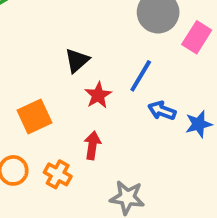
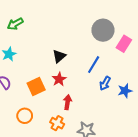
red star: (98, 95) -> (59, 79), moved
blue arrow: (162, 111) -> (105, 83), turned -80
orange cross: (58, 174) -> (57, 123), moved

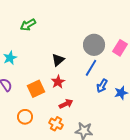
green arrow: (15, 24) -> (28, 25), moved
gray circle: (103, 30) -> (94, 45), moved
red arrow: (67, 102) -> (66, 104), turned 56

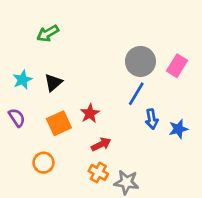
black triangle: (58, 60) -> (53, 83), moved
blue arrow: (102, 86) -> (152, 119), turned -40
orange cross: (56, 124) -> (98, 172), moved

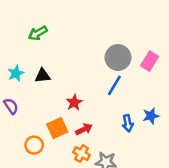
black triangle: (53, 83) -> (43, 76), turned 35
blue arrow: (152, 119) -> (128, 123), moved
orange square: (59, 123) -> (57, 128), moved

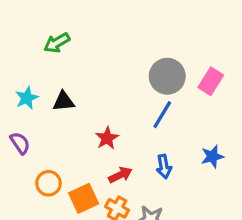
blue arrow: (128, 123) -> (164, 167), moved
orange square: (57, 128) -> (84, 198), moved
orange circle: (34, 145) -> (48, 183), moved

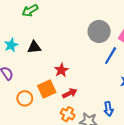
blue line: (162, 115) -> (111, 56), moved
blue arrow: (164, 167) -> (108, 109), moved
orange square: (84, 198) -> (47, 89), moved

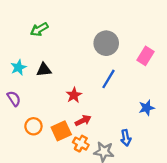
gray circle: (99, 31) -> (106, 43), moved
blue line: (111, 56) -> (108, 79), moved
orange square: (47, 89) -> (61, 131), moved

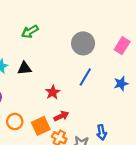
green arrow: (39, 29) -> (30, 31), moved
pink rectangle: (145, 56) -> (122, 46), moved
blue star: (147, 108) -> (121, 84), moved

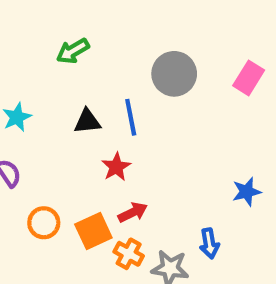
black triangle: (24, 68) -> (87, 121), moved
blue line: (85, 77) -> (131, 117), moved, turned -42
blue star: (121, 84) -> (247, 192), moved

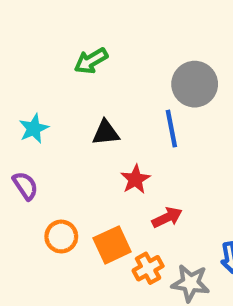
blue line: (131, 117) -> (171, 129), moved
red arrow: (133, 212) -> (167, 217), moved
orange cross: (129, 254) -> (148, 268), turned 32

